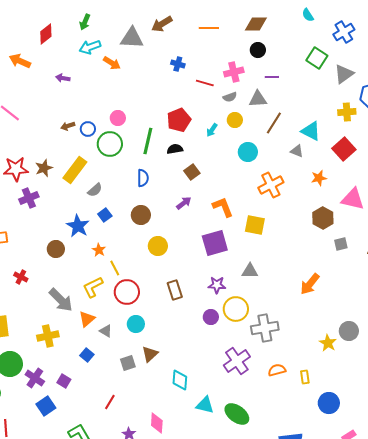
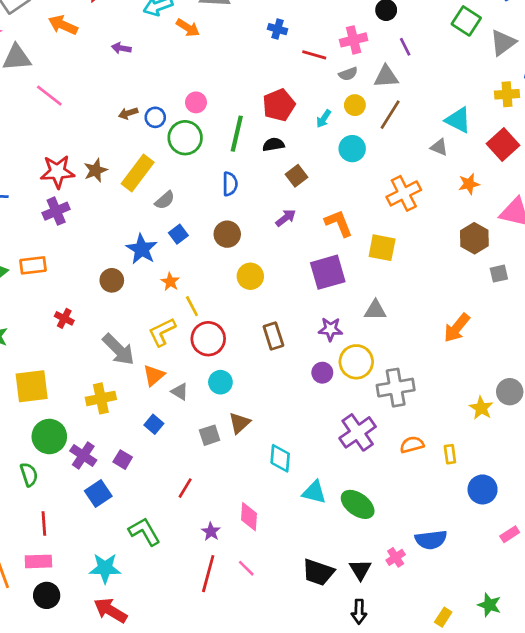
purple line: (272, 77) -> (405, 47), turned 64
brown line: (274, 123) -> (390, 115), moved
cyan circle: (248, 152) -> (352, 149), moved
purple cross: (29, 198) -> (56, 211), moved

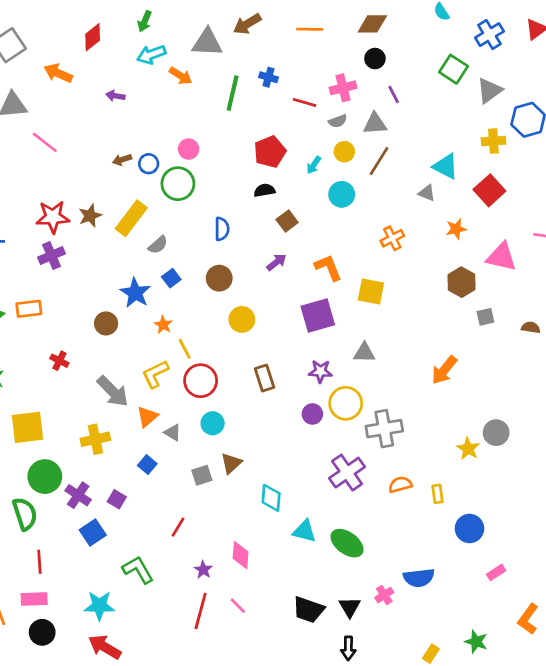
green line: (237, 134) -> (233, 93), moved
orange cross: (404, 193) -> (392, 238), size x0.7
green semicircle: (29, 475) -> (25, 514), size x1.4

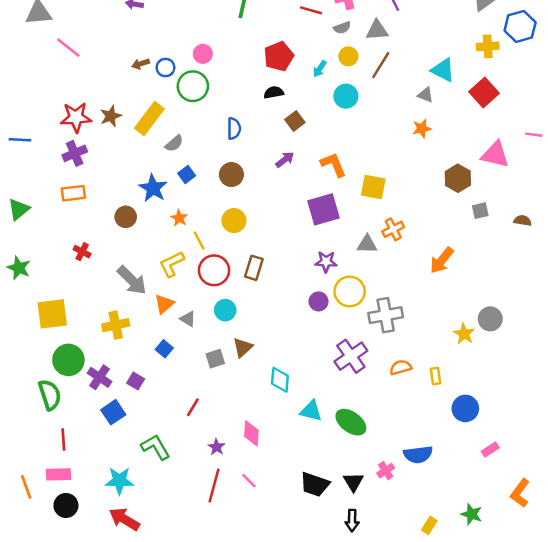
orange star: (456, 229) -> (422, 128), moved
orange cross: (392, 238) -> (393, 229), moved
orange rectangle: (29, 309) -> (73, 193), moved
yellow circle: (242, 319) -> (234, 221), moved
brown rectangle: (264, 378) -> (254, 268), moved, turned 35

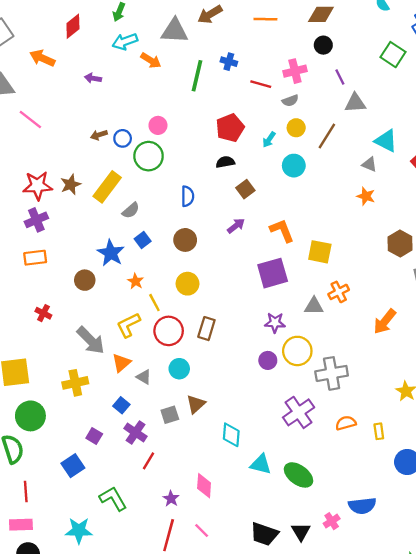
gray triangle: (377, 30) -> (355, 103), moved
orange star: (422, 128) -> (366, 196), turned 30
purple cross: (100, 377) -> (136, 432), moved

